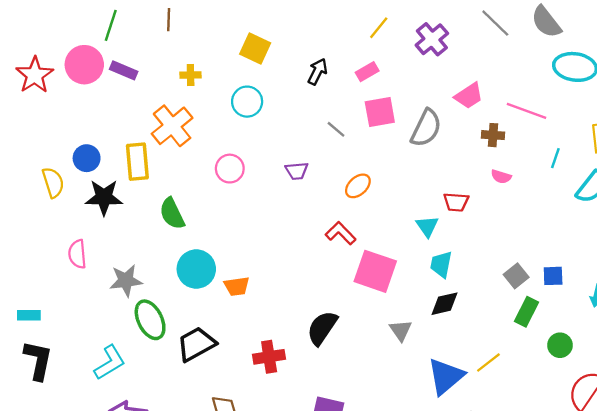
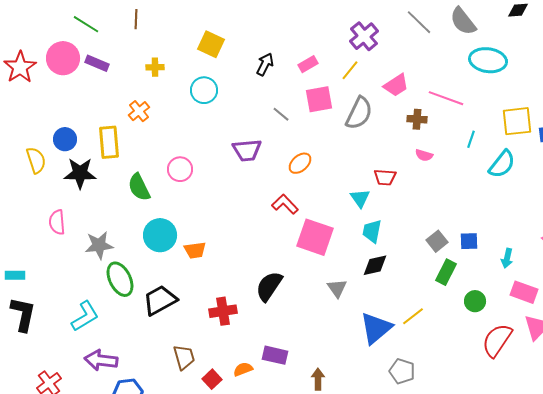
green line: (111, 25) -> (86, 24), turned -76
yellow line: (379, 28) -> (350, 70), moved
orange cross: (172, 126) -> (139, 111), size x0.6
pink circle: (230, 169) -> (180, 169), moved
purple trapezoid: (297, 171) -> (247, 150), size x1.4

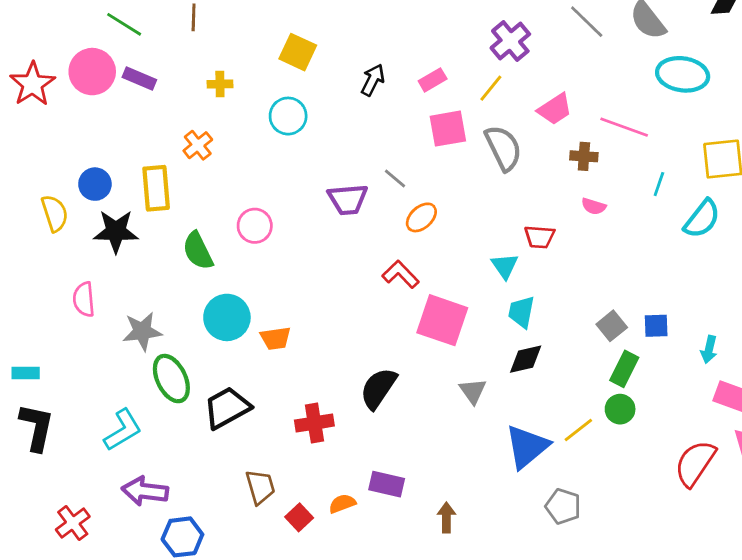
gray semicircle: (359, 113) -> (503, 148), turned -52
gray line: (281, 114) -> (395, 179), moved
green circle: (475, 301) -> (620, 409), moved

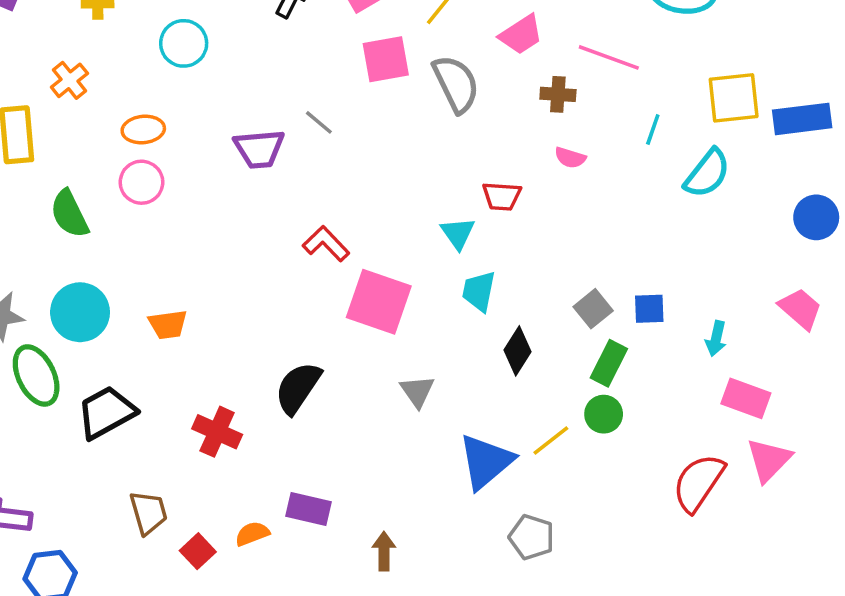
orange ellipse: (421, 217) -> (143, 130), moved, turned 36
cyan circle: (227, 317) -> (80, 312), moved
black diamond: (526, 359) -> (518, 351), moved, turned -45
red cross: (314, 423) -> (217, 432), turned 33

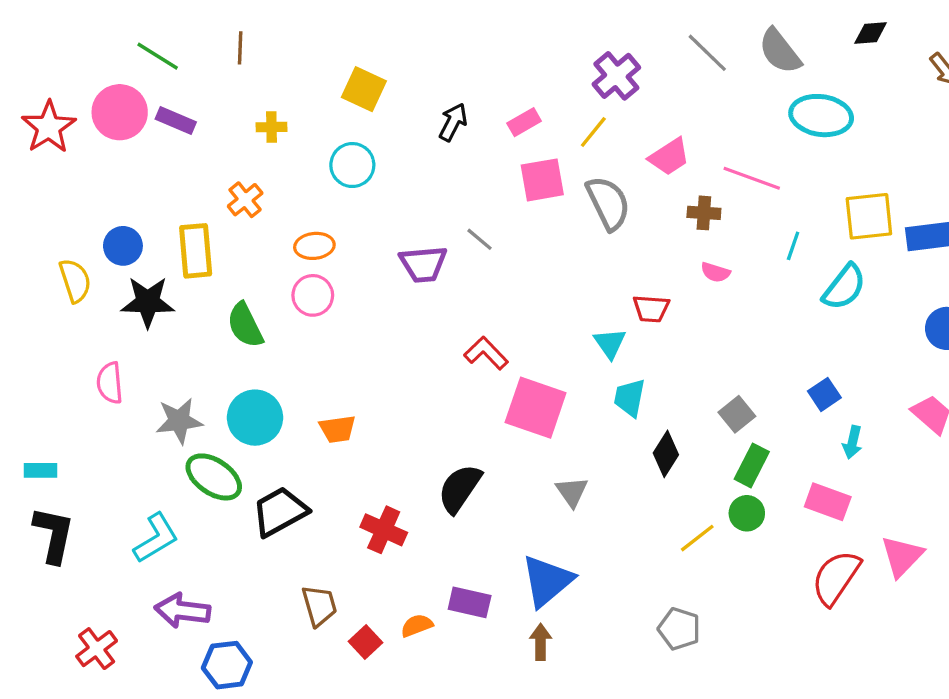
blue square: (649, 309) -> (824, 394), moved, turned -32
green ellipse: (36, 375) -> (214, 477), turned -30
pink rectangle: (746, 398) -> (828, 502), moved
blue triangle: (486, 462) -> (547, 581), moved

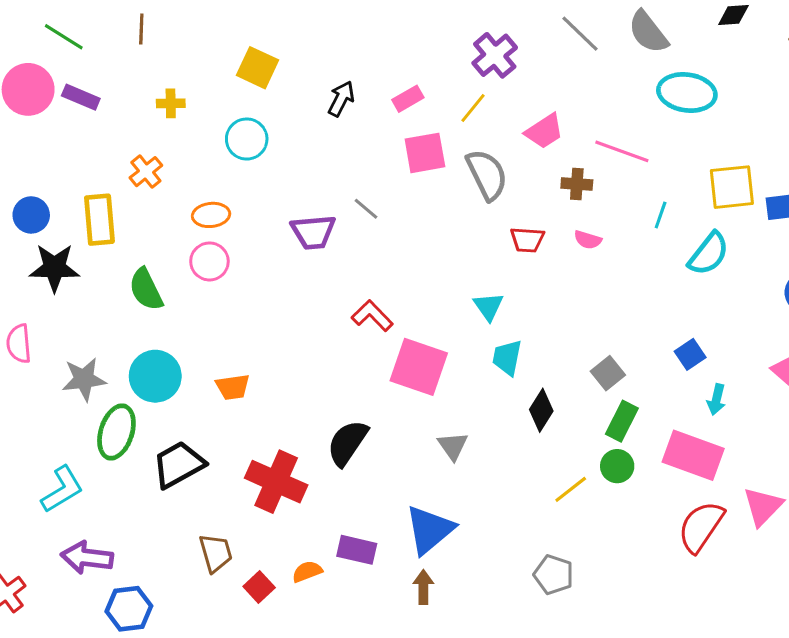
red trapezoid: (651, 309) -> (527, 240), moved
green ellipse: (214, 477) -> (116, 432), turned 74
pink rectangle: (828, 502) -> (693, 455), size x1.4
red cross: (384, 530) -> (276, 482), size x1.4

